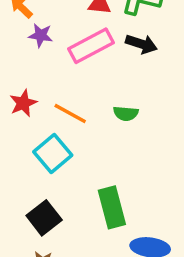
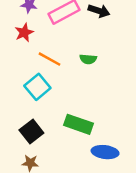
red star: (23, 103) -> (24, 33), moved
green rectangle: (112, 207) -> (78, 124), turned -56

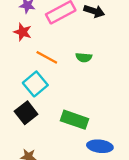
red star: (24, 33) -> (23, 32), turned -30
black square: (31, 132) -> (26, 113), moved

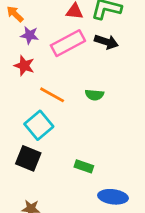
black square: (26, 113) -> (28, 158), turned -30
green rectangle: (75, 120) -> (84, 166), size x0.6

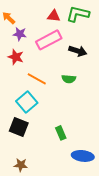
black arrow: (106, 42) -> (78, 51), moved
green rectangle: (84, 166) -> (61, 133), turned 48

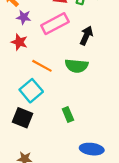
black arrow: (78, 51) -> (86, 36), turned -84
green semicircle: (69, 79) -> (77, 66), size x1.5
green rectangle: (61, 133) -> (68, 114), moved

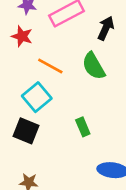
green semicircle: (77, 66) -> (94, 66), turned 55

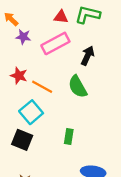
red star: (22, 36) -> (19, 76), moved
green rectangle: (83, 127) -> (69, 137), turned 32

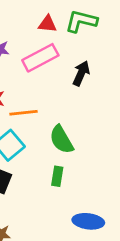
orange line: (42, 87) -> (23, 113), turned -35
green semicircle: (78, 87) -> (61, 140), moved

